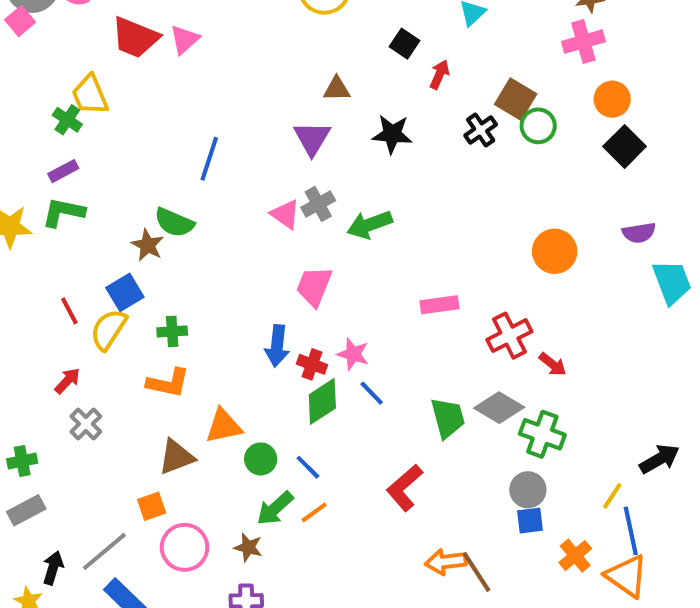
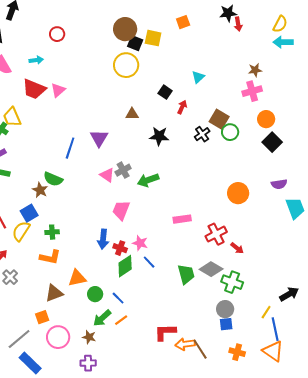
purple triangle: (312, 138) -> (99, 138), moved
red L-shape: (405, 488) -> (165, 332), moved, turned 40
orange cross: (575, 556) -> (237, 352), moved, turned -35

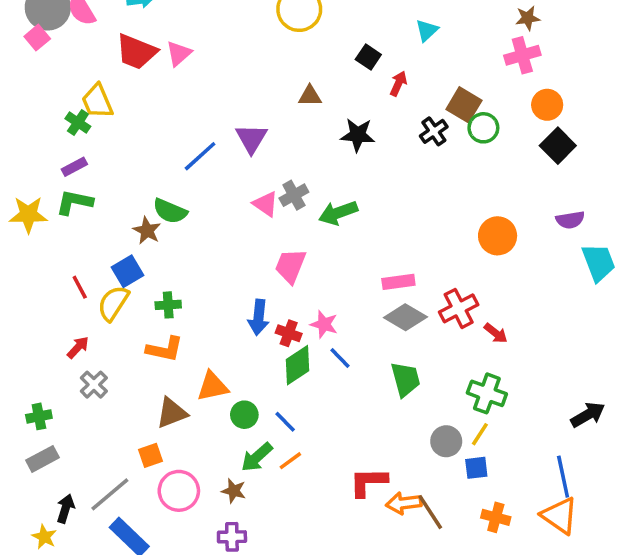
blue line: (70, 148) -> (200, 156), turned 30
gray diamond: (211, 269) -> (405, 317), moved
gray circle: (225, 309) -> (446, 441), moved
yellow line: (266, 312) -> (480, 434), moved

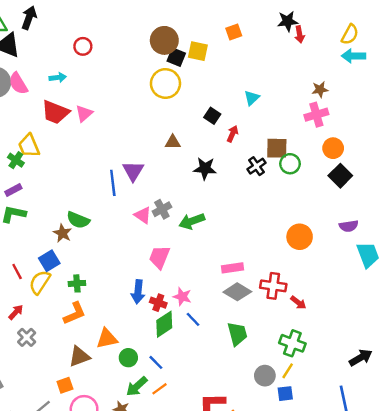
brown square: (464, 105) -> (277, 148), turned -30
blue line: (200, 156) -> (113, 183), moved, turned -55
red cross: (459, 308) -> (273, 286), turned 35
orange L-shape: (165, 349) -> (74, 313), turned -35

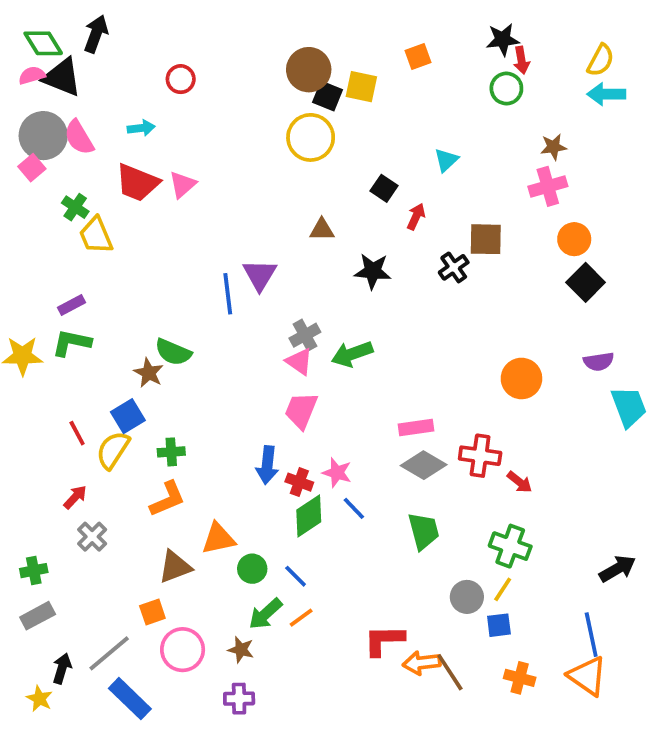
green cross: (16, 160) -> (75, 207), moved
green circle: (290, 164) -> (506, 89), moved
pink triangle: (143, 215) -> (299, 362), moved

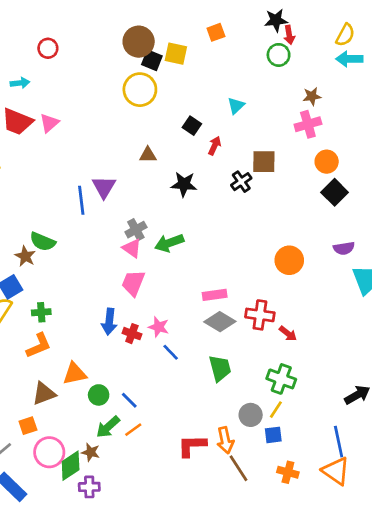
green diamond: (309, 516) -> (71, 466), moved
orange arrow: (422, 663) -> (225, 440), moved, turned -95

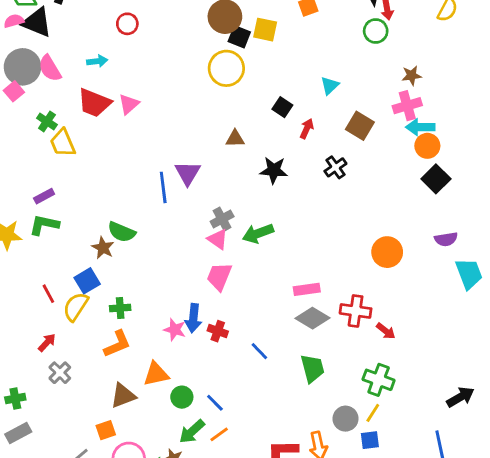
cyan arrow: (349, 59) -> (420, 127), moved
brown square: (264, 162) -> (360, 126), moved, turned 30
pink star: (159, 327) -> (175, 330), moved

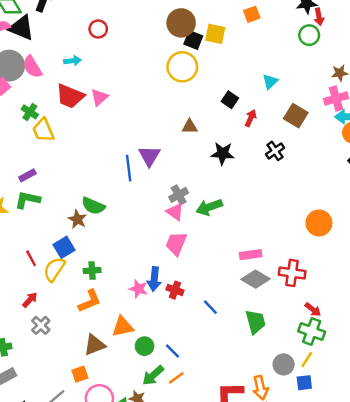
red arrow: (386, 331) -> (313, 310), moved

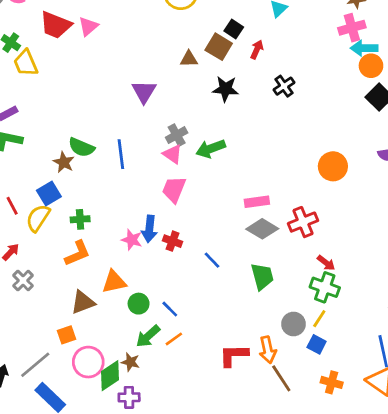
brown square: (296, 116) -> (219, 47), moved
blue line: (129, 168) -> (121, 154), moved
red cross: (292, 273) -> (303, 222), turned -30
blue square: (304, 383) -> (317, 344), turned 35

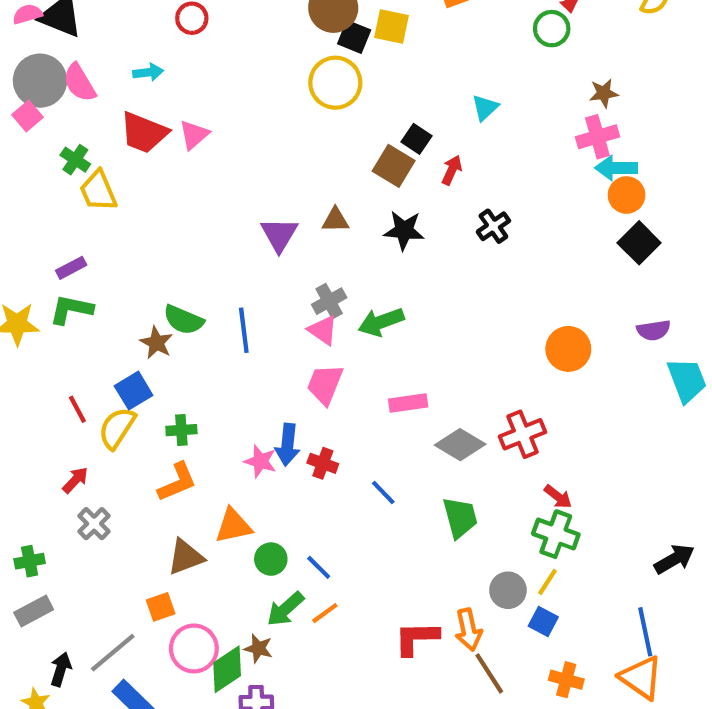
brown triangle: (189, 59) -> (335, 220), moved
pink rectangle: (257, 202) -> (408, 403), moved

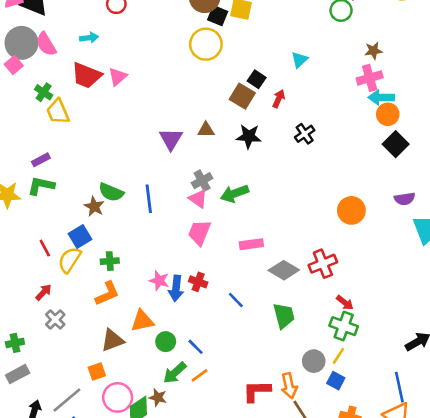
blue arrow: (287, 445) -> (176, 288), moved

